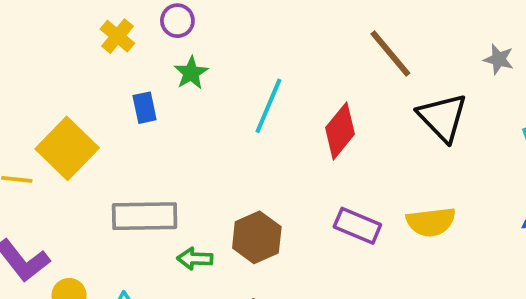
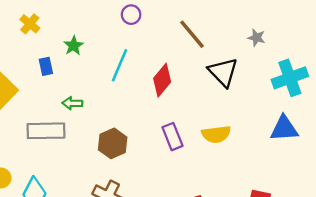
purple circle: (177, 21) -> (131, 15), moved
purple rectangle: (357, 226) -> (172, 137), turned 45
green arrow: (195, 259) -> (72, 103), moved

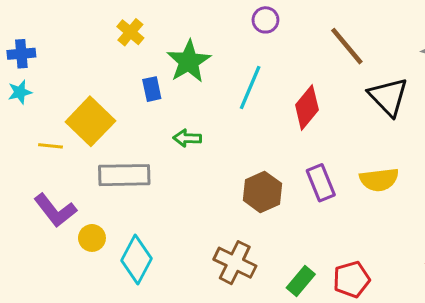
green star: (74, 46) -> (189, 61), size x1.6
gray rectangle: (46, 131) -> (124, 175), moved
brown hexagon: (113, 143) -> (262, 192), moved

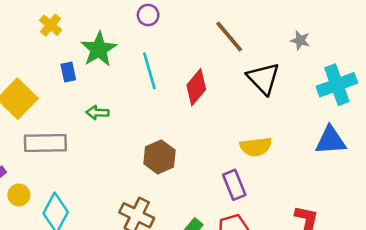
purple circle: (265, 20) -> (148, 15), moved
cyan line: (250, 88) -> (149, 71), turned -39
purple rectangle: (321, 183) -> (234, 185), moved

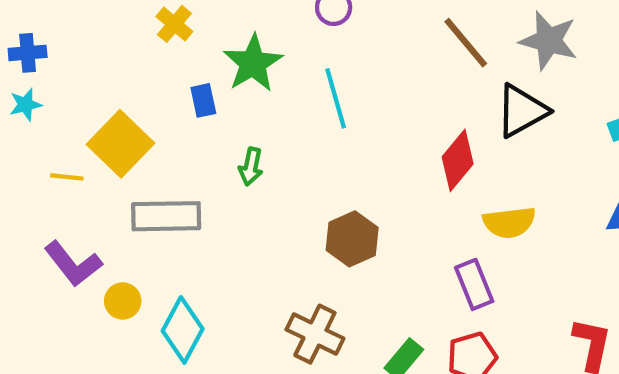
gray star: (300, 40) -> (549, 40), moved, size x1.8
black triangle: (263, 78) -> (522, 111), turned 45
red diamond: (196, 87) -> (458, 160), moved
green arrow: (97, 113) -> (251, 167), turned -80

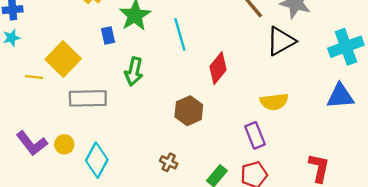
red diamond: (458, 160) -> (218, 68), moved
green arrow: (251, 167) -> (134, 71), size x1.4
purple L-shape: (73, 264) -> (32, 143), moved
brown cross: (315, 334) -> (169, 162), size x0.6

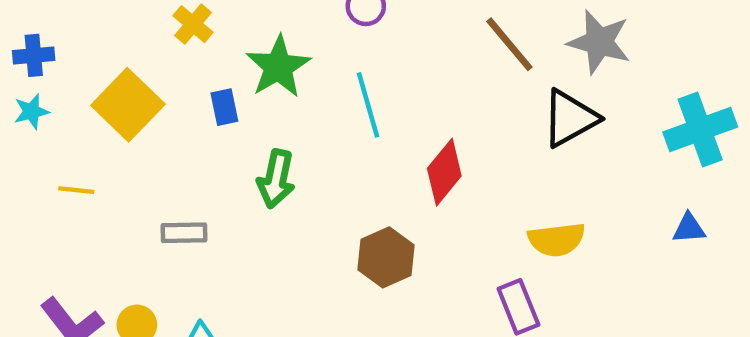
yellow square: (63, 59) -> (128, 105), moved
blue triangle: (340, 96) -> (689, 228), size x0.6
gray rectangle: (88, 98) -> (184, 233), size x0.6

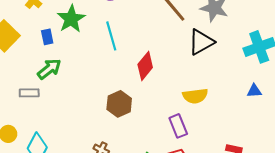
green arrow: (276, 179) -> (49, 69), moved, turned -140

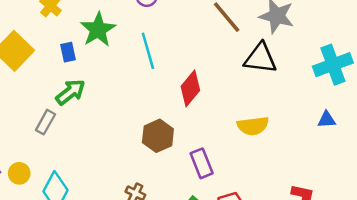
black triangle: (201, 42) -> (260, 58), turned 36
gray rectangle: (29, 93) -> (45, 122), turned -60
purple rectangle: (178, 126) -> (202, 163), moved

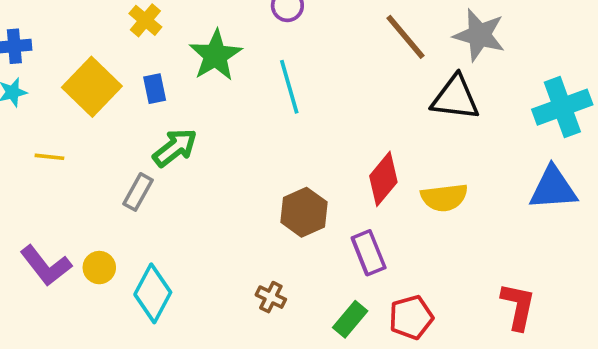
blue rectangle: (68, 52) -> (155, 89), moved
red diamond: (190, 88) -> (383, 179), moved
blue triangle: (327, 120) -> (553, 188), size x1.8

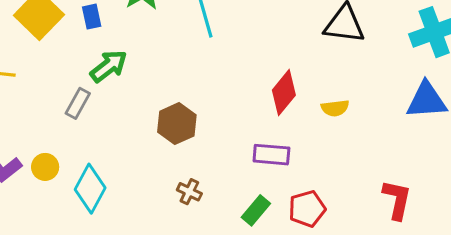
yellow semicircle: (444, 197) -> (335, 108), size x0.7
brown hexagon: (304, 212) -> (177, 124), moved
purple rectangle: (369, 253) -> (271, 155), turned -63

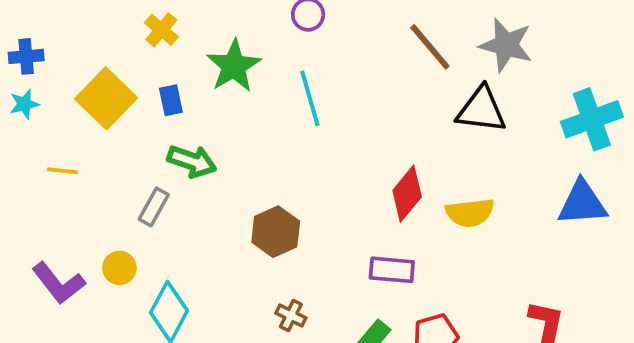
green arrow: (109, 66) -> (192, 161), turned 57
yellow semicircle: (335, 108) -> (470, 213), size x1.4
yellow circle: (45, 167) -> (119, 268), moved

